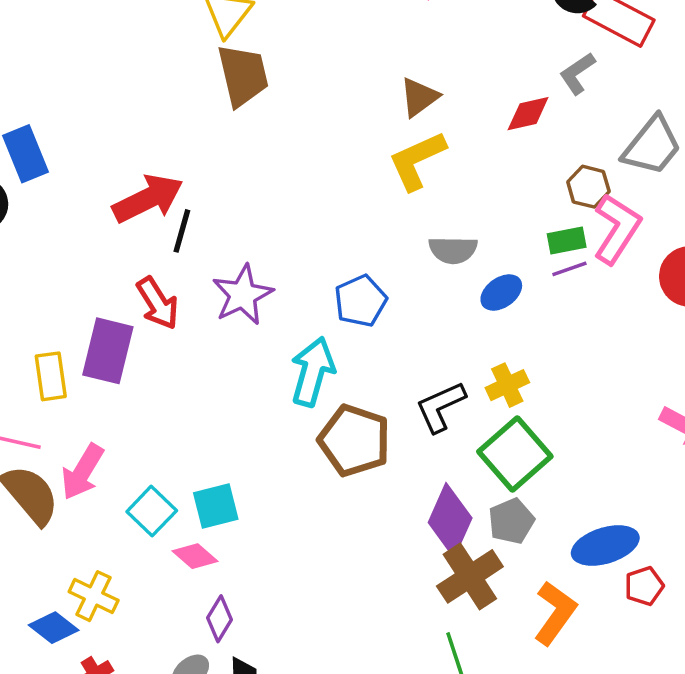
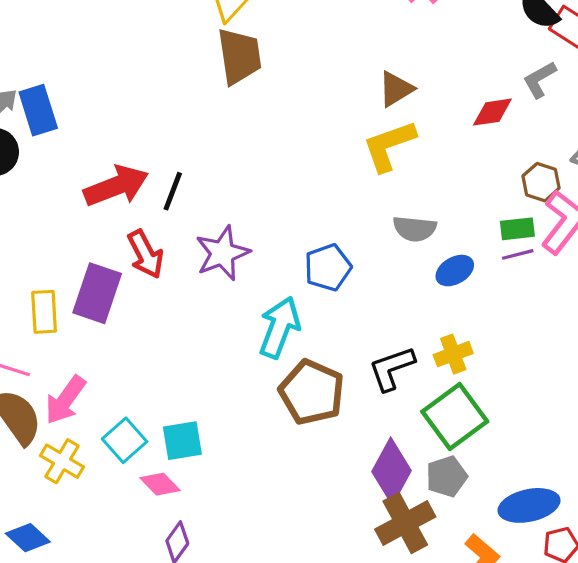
red arrow: (148, 199) -> (116, 186), moved
yellow cross: (94, 596) -> (62, 461), moved

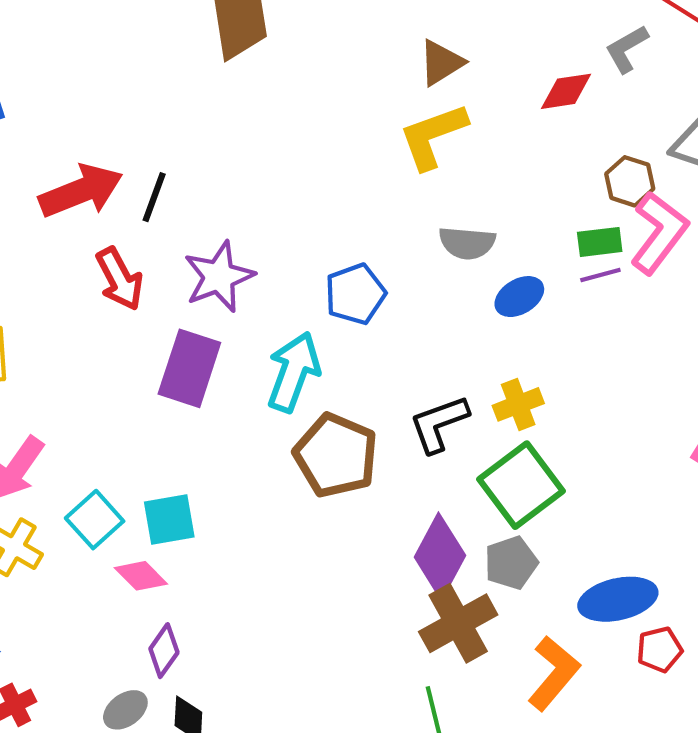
purple rectangle: (97, 293) -> (189, 368), moved

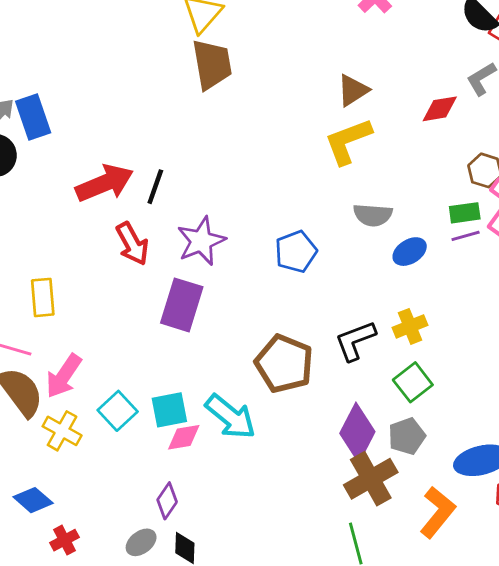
cyan arrow: (293, 372) -> (231, 417), moved, turned 110
green square: (521, 485) -> (413, 382), size x0.7
pink diamond: (141, 576) -> (184, 437), moved, turned -54

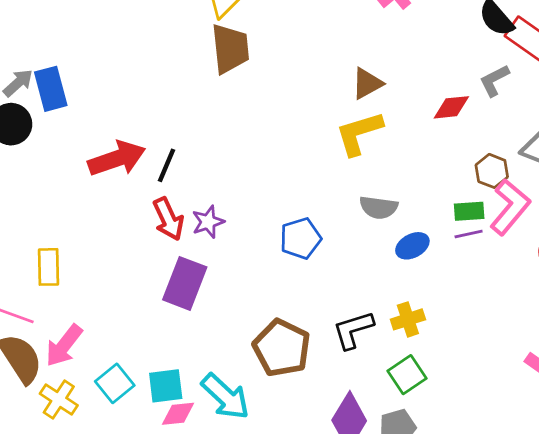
purple star: (201, 241) -> (208, 222), size x0.7
red arrow: (132, 244) -> (168, 219), moved

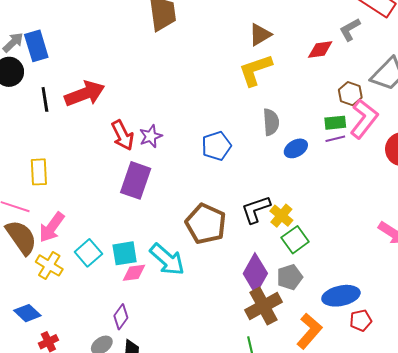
black line: (166, 165) -> (45, 99), moved, turned -30
gray semicircle: (379, 207) -> (271, 122), turned -100
yellow cross: (408, 319) -> (281, 216), moved, turned -30

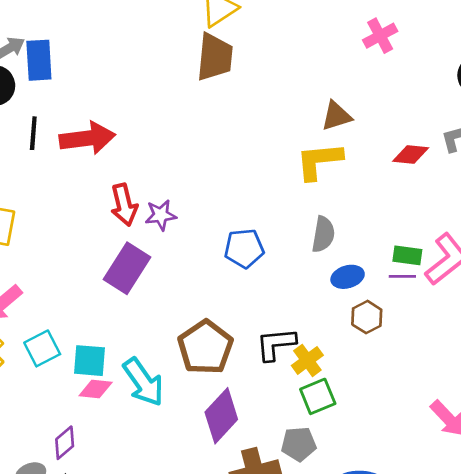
brown hexagon: (350, 94) -> (367, 317), moved
purple diamond: (255, 273) -> (221, 416), moved

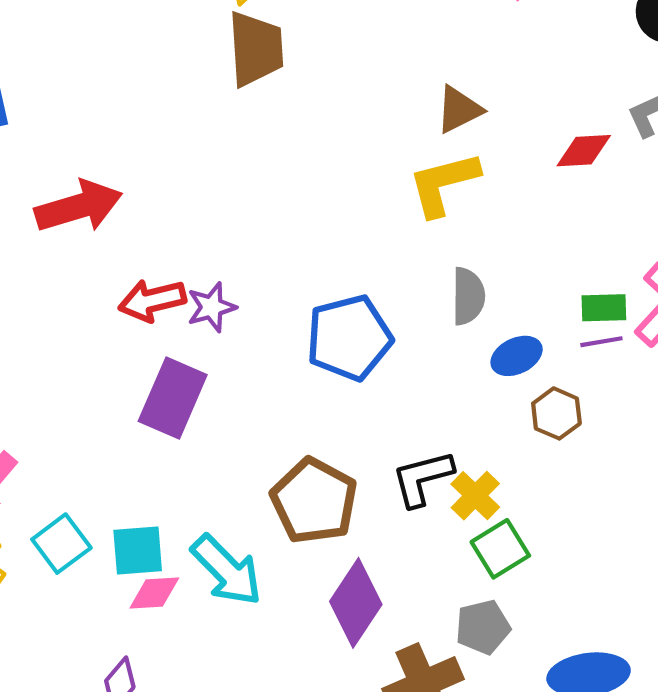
red arrow: (124, 205) -> (152, 300), turned 99
blue pentagon: (244, 248) -> (349, 338), size x1.4

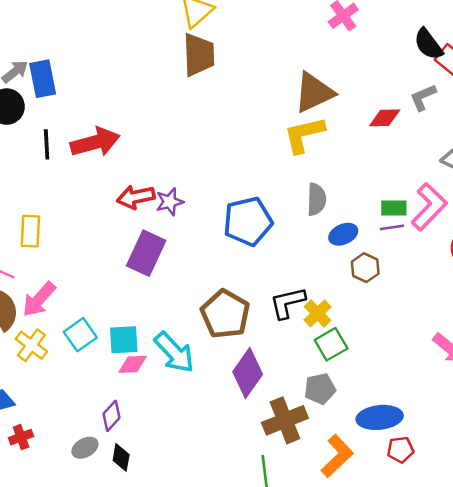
brown triangle: (459, 110) -> (314, 92), size x1.5

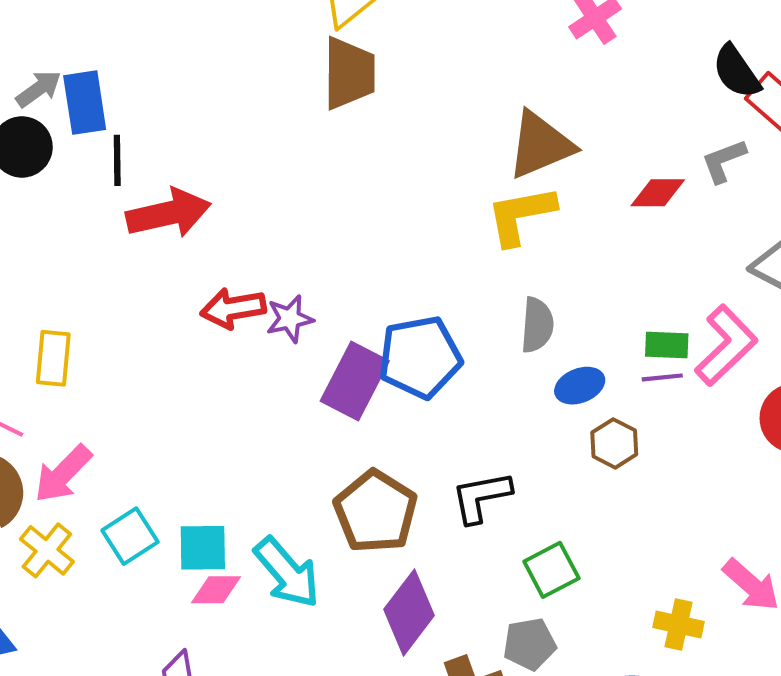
black line: (47, 144) -> (117, 160), moved
purple rectangle: (146, 253) -> (355, 381), moved
yellow cross: (318, 313) -> (678, 625), moved, turned -36

